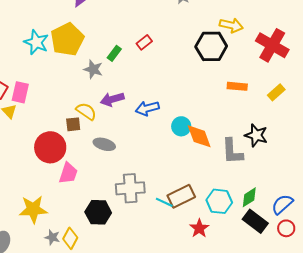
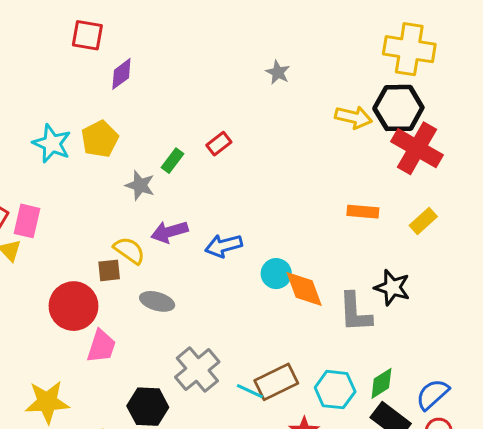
yellow pentagon: (67, 39) -> (100, 139), size x0.7
black hexagon: (211, 46) -> (398, 108), moved
gray cross: (130, 188) -> (197, 369), turned -36

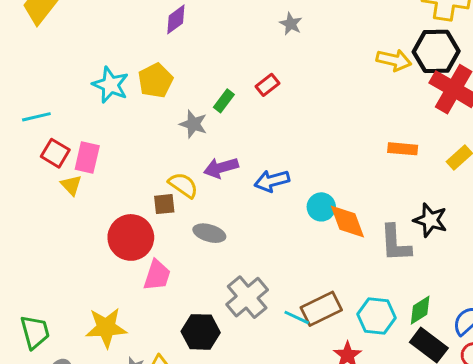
gray star: (278, 72) -> (291, 24), moved

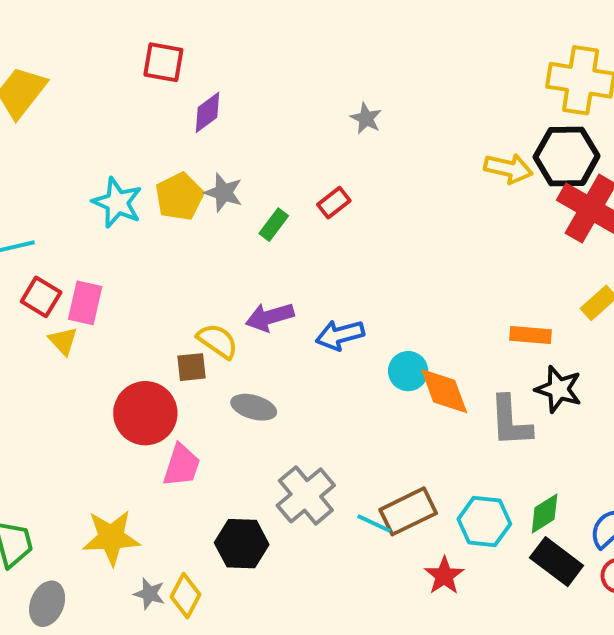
gray star: (193, 124) -> (224, 193), moved
orange rectangle: (403, 149) -> (530, 335), moved

